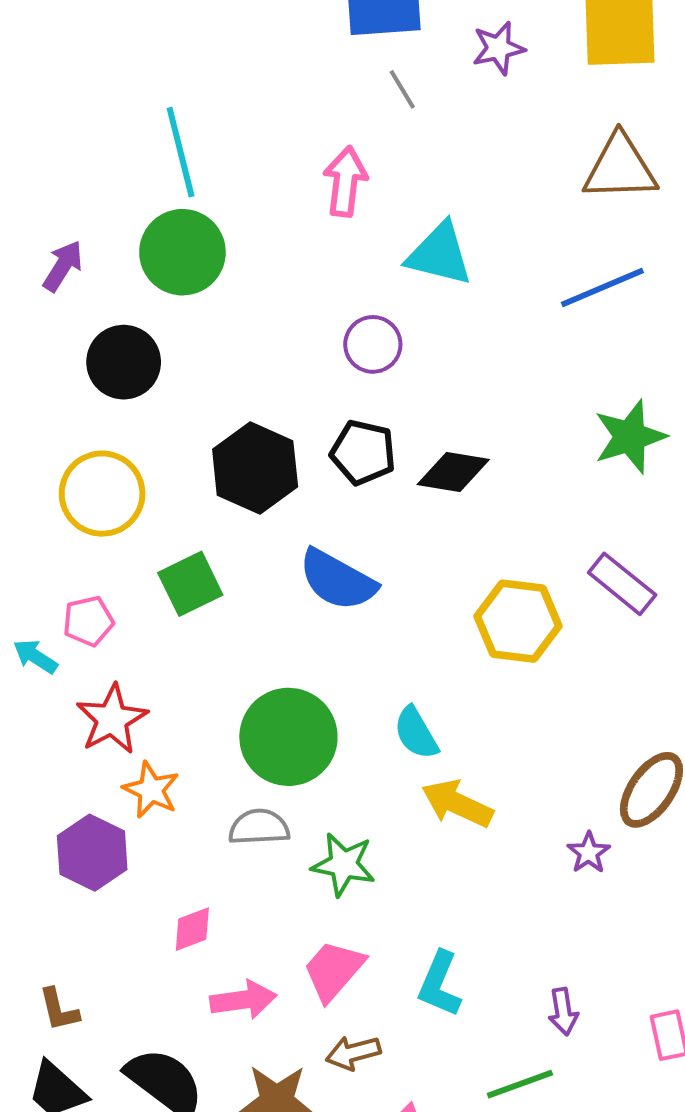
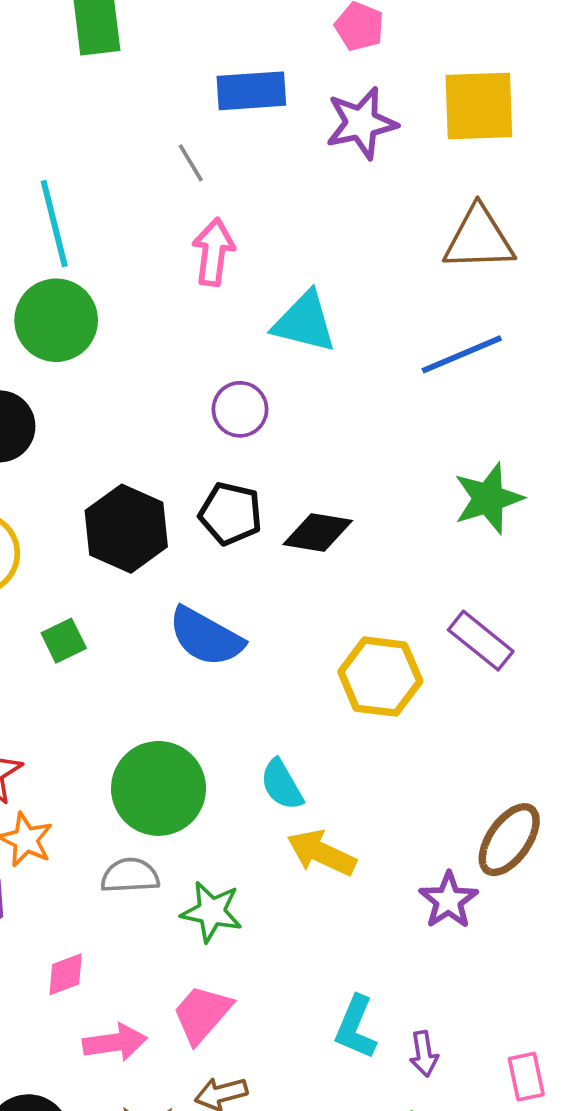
purple star: (498, 48) -> (361, 123), size x1.4
gray line: (402, 89) -> (191, 163), moved
green square: (190, 584) -> (64, 641), size x0.7
purple star: (589, 853) -> (449, 900), size x1.4
cyan L-shape: (440, 984) -> (356, 1027), moved

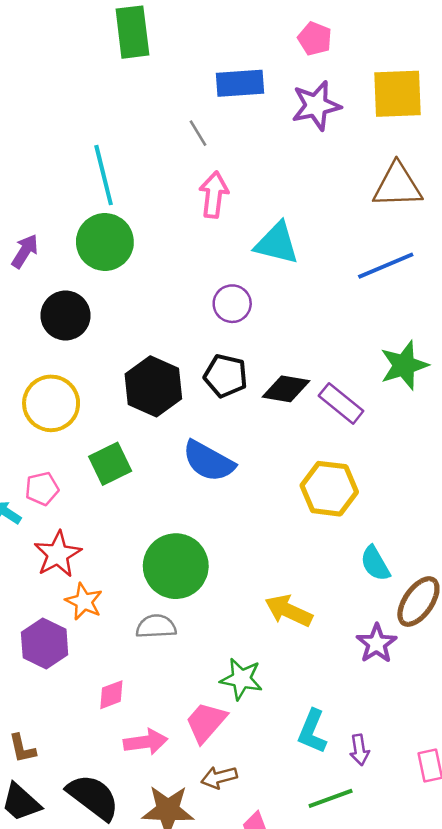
green square: (64, 641) -> (110, 464), size x1.4
purple rectangle: (481, 641) -> (341, 403), moved
cyan semicircle: (282, 785) -> (375, 563), moved
green star: (212, 912) -> (241, 679), moved

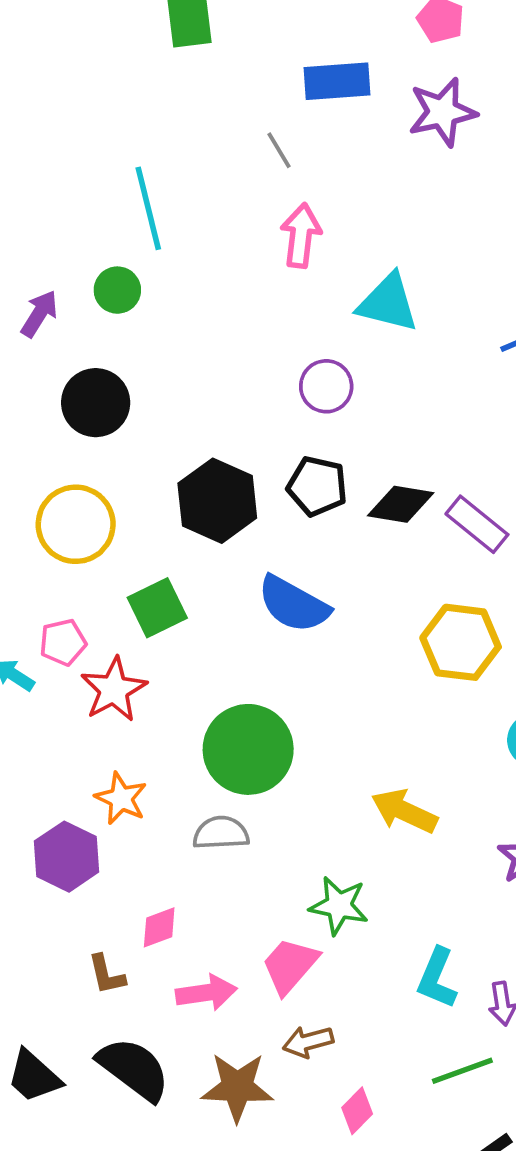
green circle: (105, 242) -> (117, 290), moved, size x0.6
red star: (58, 554) -> (114, 690), moved
brown L-shape: (22, 748) -> (106, 975), moved

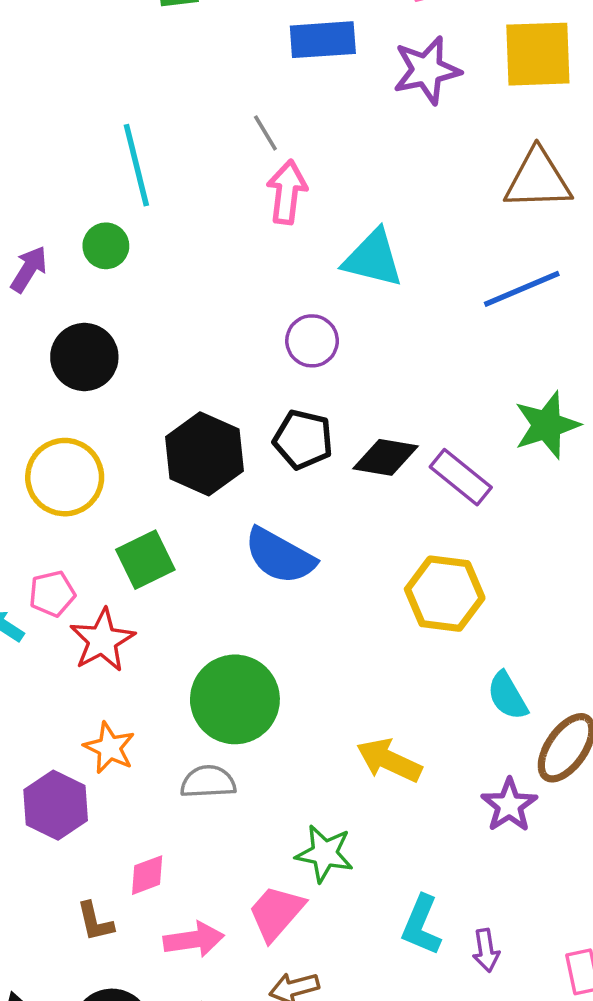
gray line: (279, 150) -> (265, 133), moved

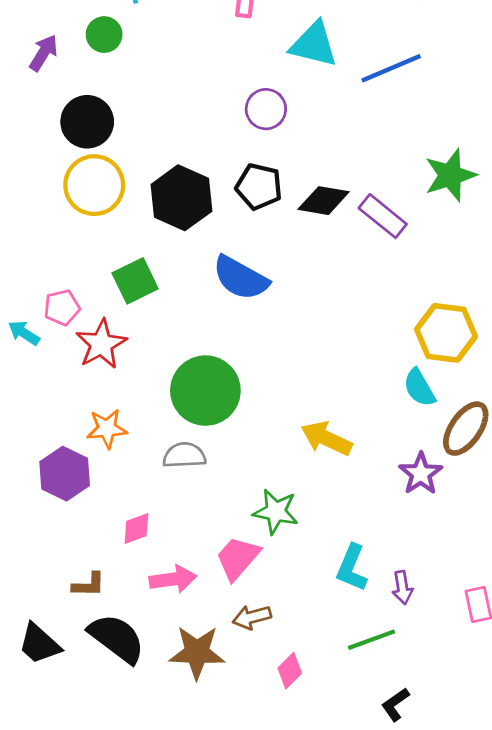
blue line: (522, 289) -> (391, 68), moved
yellow circle: (65, 477) -> (94, 185), moved
yellow hexagon: (445, 594) -> (446, 333), moved
orange star: (109, 748) -> (107, 429), turned -30
brown L-shape: (95, 922) -> (89, 585), moved, turned -76

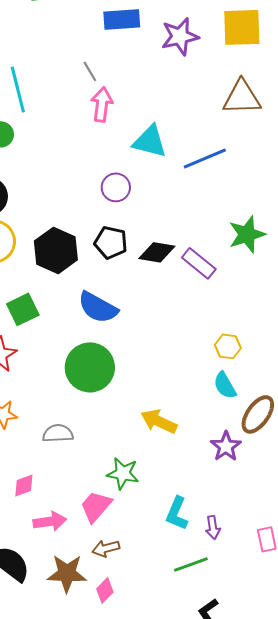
yellow hexagon: (446, 333) -> (228, 346), moved, size x0.6
green circle: (205, 391) -> (90, 367), moved
pink diamond: (290, 671) -> (105, 590), moved

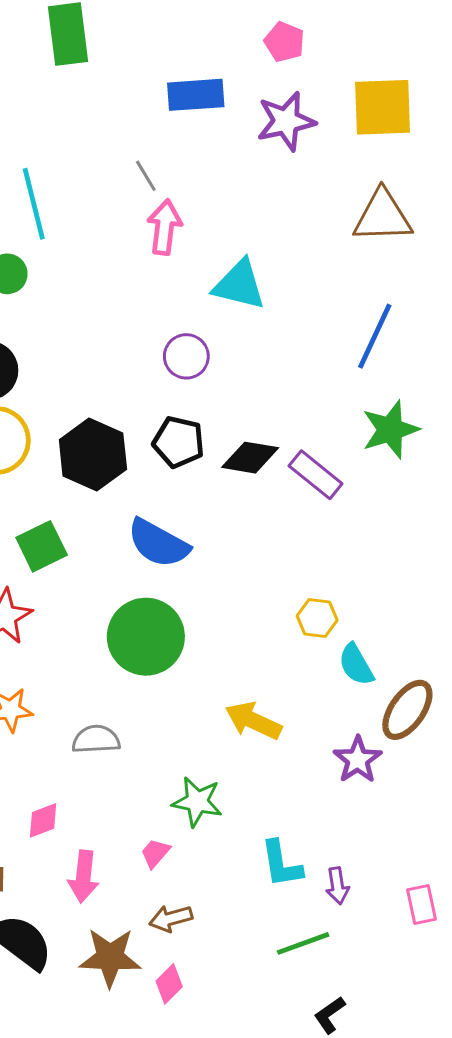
blue line: (205, 158) -> (375, 336), moved, turned -42
yellow hexagon: (228, 346) -> (317, 618), moved
pink trapezoid: (96, 506) -> (155, 853), size x0.6
cyan L-shape: (177, 513) -> (281, 864), turned -32
pink arrow: (50, 521) -> (84, 876), turned 104

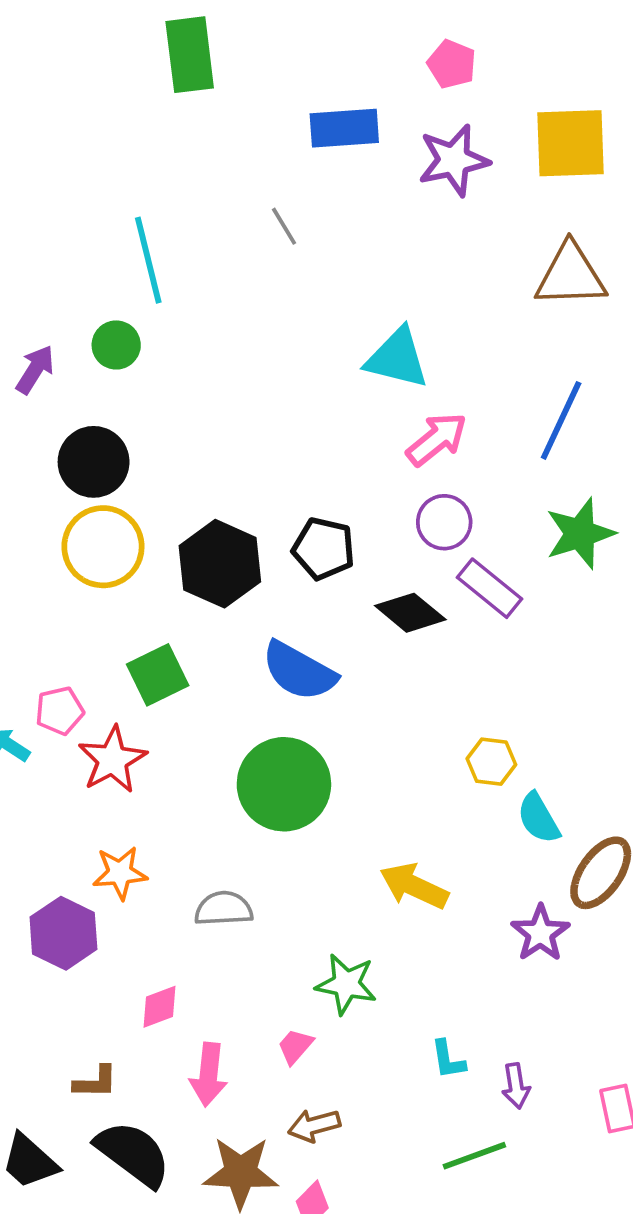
pink arrow: (165, 227) -> (437, 439), moved, turned 44
purple circle: (186, 356) -> (444, 522), moved
black diamond: (250, 458) -> (410, 613), moved, turned 30
cyan L-shape: (281, 864) -> (448, 1059), size x0.7

